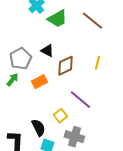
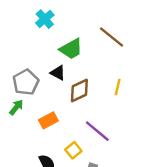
green trapezoid: (57, 19) -> (71, 49), moved
orange rectangle: (39, 82) -> (48, 120), moved

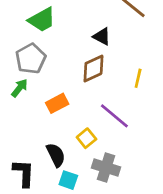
green trapezoid: (71, 49) -> (42, 20), moved
black triangle: (58, 73) -> (102, 36), moved
yellow line: (118, 87) -> (138, 78), moved

